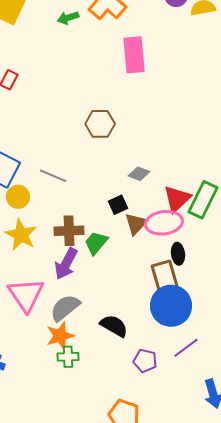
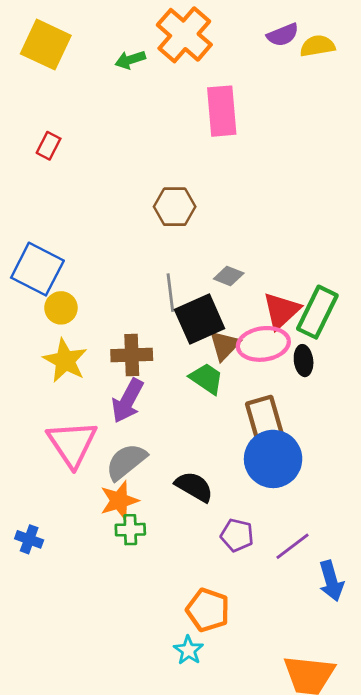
gray line: (53, 176) -> (170, 293), moved, turned 60
black square: (118, 205) -> (200, 319), size x1.8
green trapezoid: (96, 243) -> (207, 379), moved, turned 84
black ellipse: (178, 254) -> (304, 361), moved
purple line: (186, 348) -> (292, 546), moved

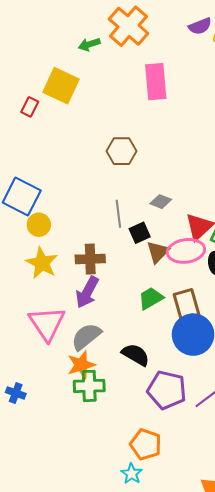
yellow square: (46, 45) -> (61, 86), moved
black square: (200, 319) -> (140, 233), size x0.6
green trapezoid: (207, 379) -> (151, 298), moved, turned -64
green cross: (130, 530) -> (89, 386), size x1.4
purple pentagon: (237, 535) -> (167, 390), size x1.6

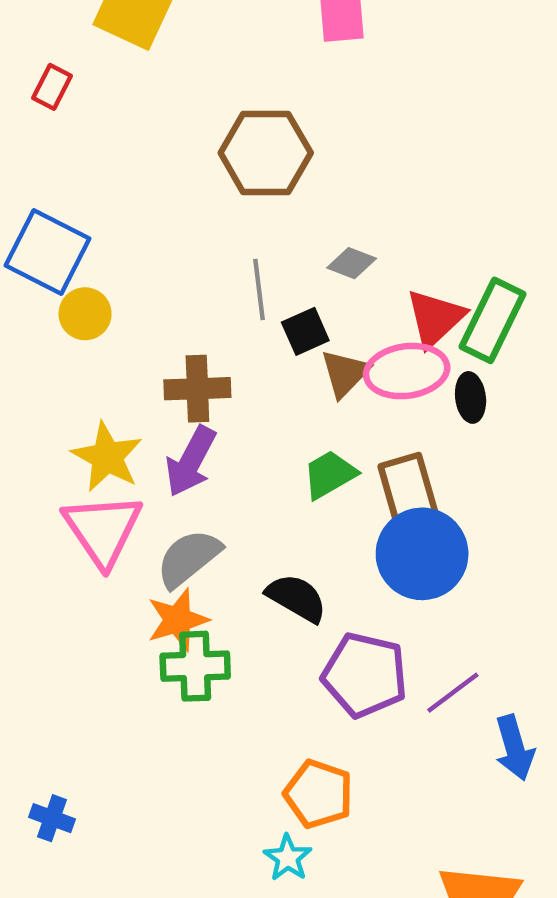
red rectangle: (30, 107) -> (52, 87), moved
brown hexagon: (121, 151) -> (266, 153), size x1.4
yellow star: (42, 263) -> (107, 457), moved
blue cross: (16, 393) -> (52, 818), moved

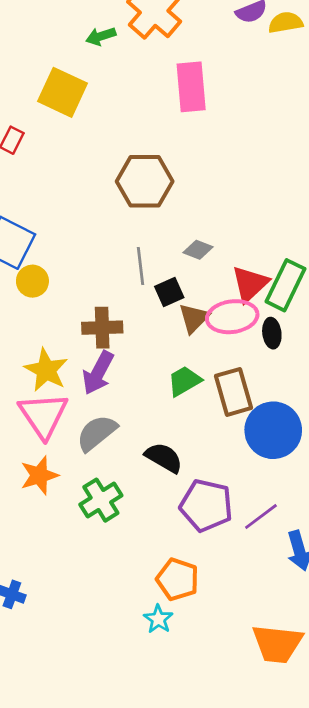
blue circle: (422, 554) -> (273, 430), moved
orange star: (178, 620) -> (39, 475), moved
green cross: (195, 666) -> (101, 500), turned -30

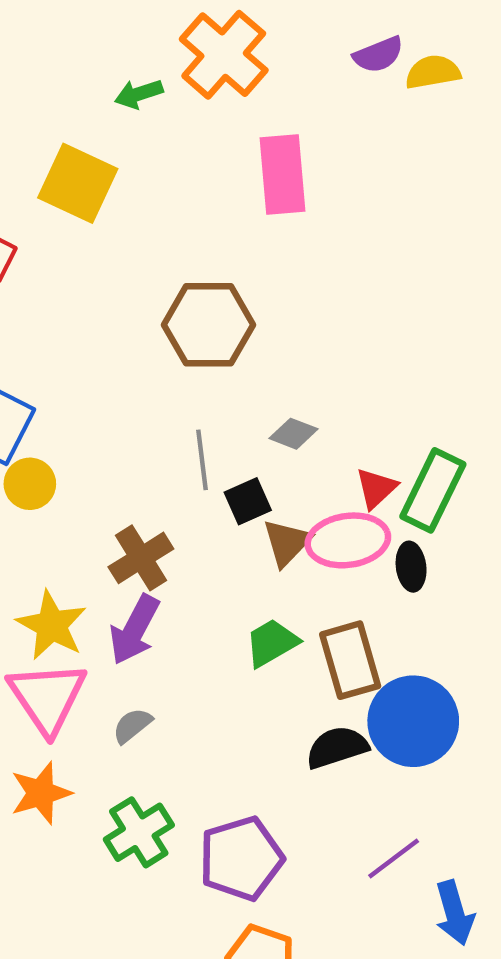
red triangle: (250, 284) -> (376, 488), size x0.7
brown cross: (102, 328) -> (141, 558), turned -30
gray semicircle: (97, 433) -> (132, 726), size x0.6
black semicircle: (164, 458) -> (337, 747), moved, turned -48
purple pentagon: (206, 505) -> (241, 858), moved, turned -30

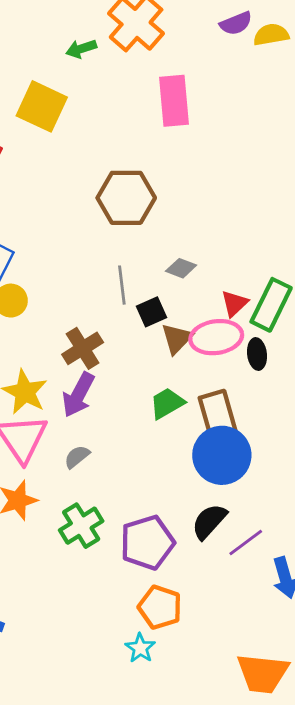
blue circle: (413, 721) -> (222, 455), moved
black semicircle: (337, 747) -> (209, 521), moved, turned -30

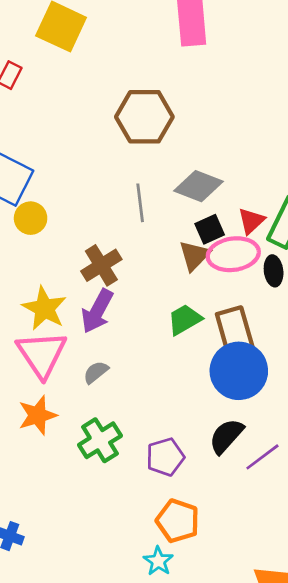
gray diamond: (181, 268) -> (199, 186), size x1.6
black square: (151, 312) -> (210, 229), moved
purple pentagon: (147, 543) -> (165, 457), size x0.7

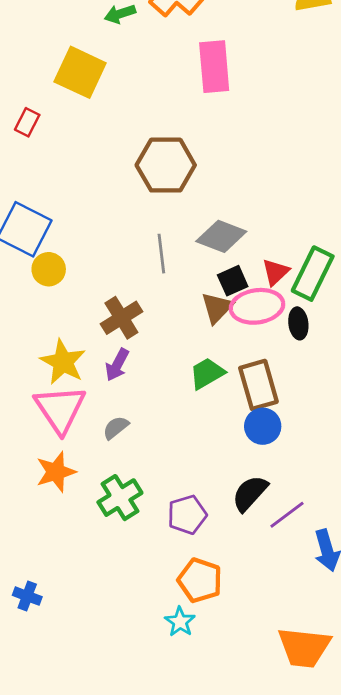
purple arrow: (97, 311) -> (117, 365), size x0.7
blue circle: (239, 371) -> (263, 426), size x0.6

